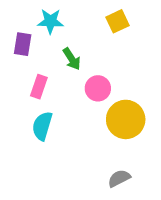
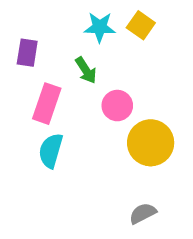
cyan star: (50, 21) -> (100, 27), moved
yellow square: (117, 21) -> (141, 25), turned -30
pink rectangle: (39, 87) -> (47, 104), size x1.4

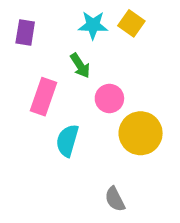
purple rectangle: (27, 53) -> (25, 33), moved
cyan semicircle: (51, 151) -> (67, 141), moved
gray semicircle: (143, 213) -> (115, 199), moved, turned -90

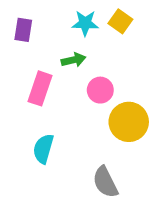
green arrow: (80, 66) -> (73, 60), turned -70
cyan semicircle: (67, 141) -> (43, 149), moved
gray semicircle: (115, 199) -> (105, 182), size x1.4

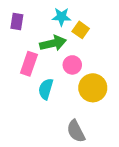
yellow square: (120, 21) -> (81, 30), moved
green arrow: (73, 60) -> (53, 43), size x1.5
cyan semicircle: (43, 149) -> (46, 89), moved

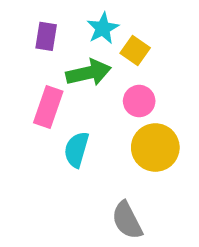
cyan star: (61, 17) -> (103, 28), turned -30
purple rectangle: (17, 22) -> (46, 36), moved
pink circle: (72, 65) -> (139, 101), moved

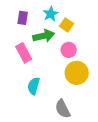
pink rectangle: (48, 107) -> (24, 53), turned -48
cyan semicircle: (76, 150) -> (34, 86), moved

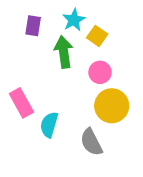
green arrow: (44, 36) -> (64, 52), turned -85
pink rectangle: (24, 53) -> (21, 103), moved
gray semicircle: (63, 109) -> (91, 142), moved

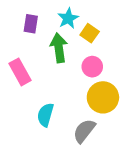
pink rectangle: (21, 103) -> (20, 72), moved
gray semicircle: (91, 142) -> (84, 131), turned 65

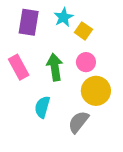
purple rectangle: (31, 24) -> (29, 22), size x1.5
green arrow: (59, 48) -> (55, 67), moved

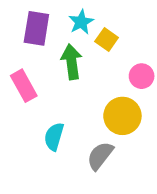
pink circle: (86, 62) -> (142, 76), moved
green arrow: (55, 67) -> (72, 62), moved

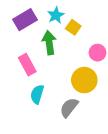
purple rectangle: (36, 28) -> (25, 20), turned 50
pink rectangle: (24, 86) -> (27, 65), moved

